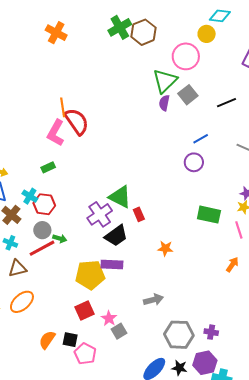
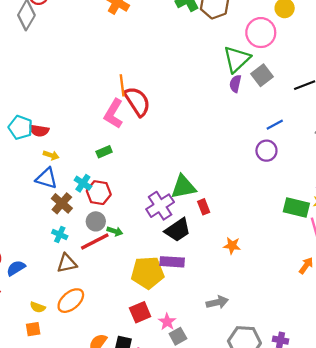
green triangle: (120, 197) -> (183, 187), turned -40
green rectangle: (209, 215) -> (296, 207), moved

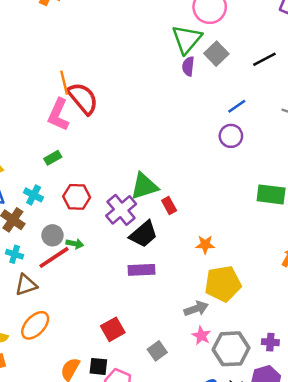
red hexagon: (99, 193) -> (77, 197), moved
yellow pentagon: (148, 273) -> (223, 284), moved
pink star: (167, 322) -> (201, 336), moved

